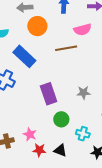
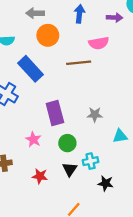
pink star: (30, 134) -> (33, 139), moved
cyan cross: (83, 134) -> (91, 161), turned -32
black triangle: (60, 150) -> (70, 169), moved, turned 40

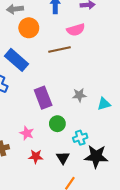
cyan triangle: (120, 136) -> (104, 104), moved
pink star: (33, 139) -> (27, 133), moved
black triangle: (70, 169) -> (63, 158), moved
black star: (106, 183) -> (96, 156), size x1.6

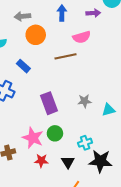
blue rectangle: (16, 60) -> (23, 66), size x0.6
green circle: (57, 124) -> (55, 133), moved
pink star: (27, 133) -> (33, 138), size x1.5

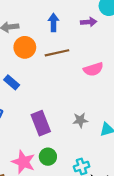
pink semicircle: (82, 37) -> (93, 69), moved
brown line: (65, 56) -> (57, 53), moved

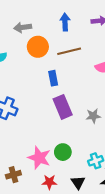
blue rectangle: (12, 82) -> (53, 78), moved, turned 40
purple rectangle: (41, 123) -> (63, 107), moved

